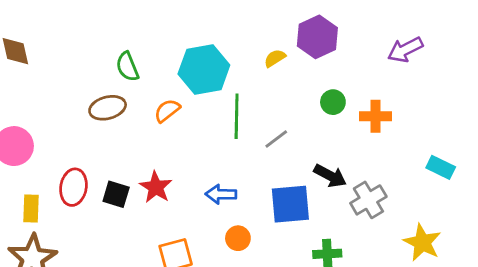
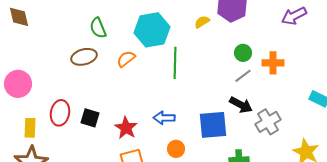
gray line: (276, 139) -> (243, 76), moved
red star: (156, 187) -> (126, 128), moved

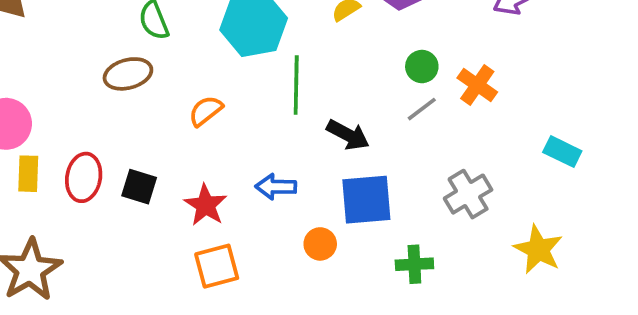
orange semicircle: (126, 59) -> (206, 111), moved
orange cross: (273, 63) -> (477, 85), turned 35
black arrow: (241, 105) -> (348, 135), moved
yellow rectangle: (30, 128) -> (28, 174), moved
orange circle: (176, 149) -> (320, 244), moved

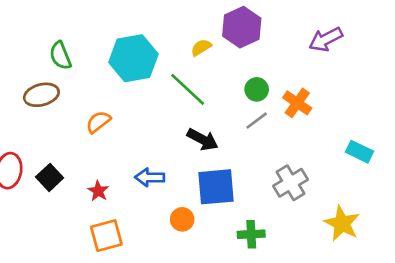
green line: (296, 85) -> (188, 89), moved, turned -48
black square: (139, 187) -> (50, 177), turned 30
red star: (206, 205) -> (98, 191), size x0.7

